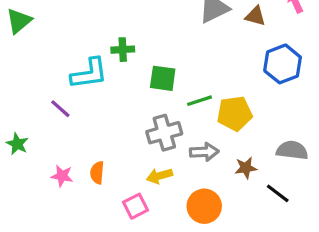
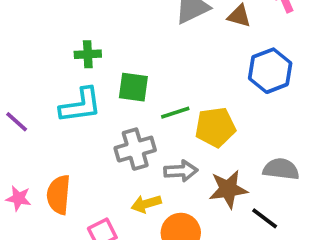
cyan L-shape: (89, 74) -> (80, 105), moved
brown star: (246, 168) -> (228, 189), size x1.5
orange semicircle: (97, 173) -> (59, 195), size x1.5
yellow arrow: (159, 176) -> (146, 204), moved

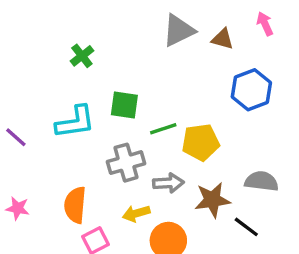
green cross: (88, 54) -> (82, 56), moved, turned -35
orange semicircle: (59, 195) -> (75, 205), moved

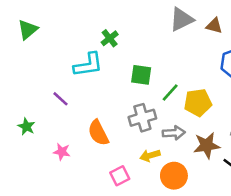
cyan L-shape: (75, 122) -> (88, 65), moved
green line: (163, 129) -> (170, 92), turned -30
orange semicircle: (75, 205) -> (98, 133), moved, turned -32

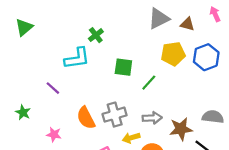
yellow pentagon: (198, 103) -> (173, 54), moved
gray cross: (142, 118) -> (115, 115), moved

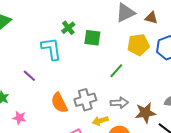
cyan L-shape: (77, 58) -> (51, 49), turned -90
green square: (123, 67) -> (92, 38), moved
pink star: (54, 134) -> (19, 118), moved

